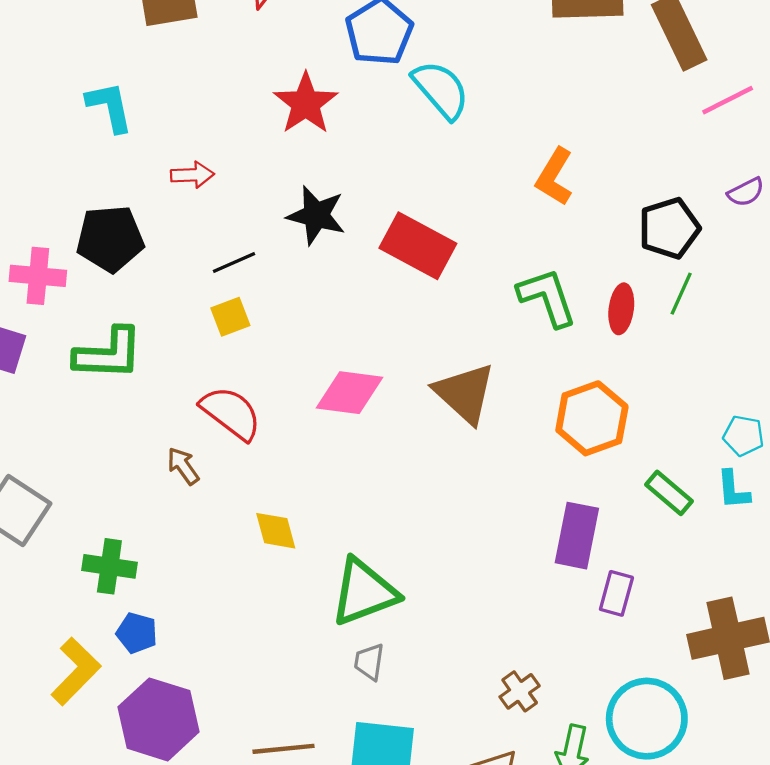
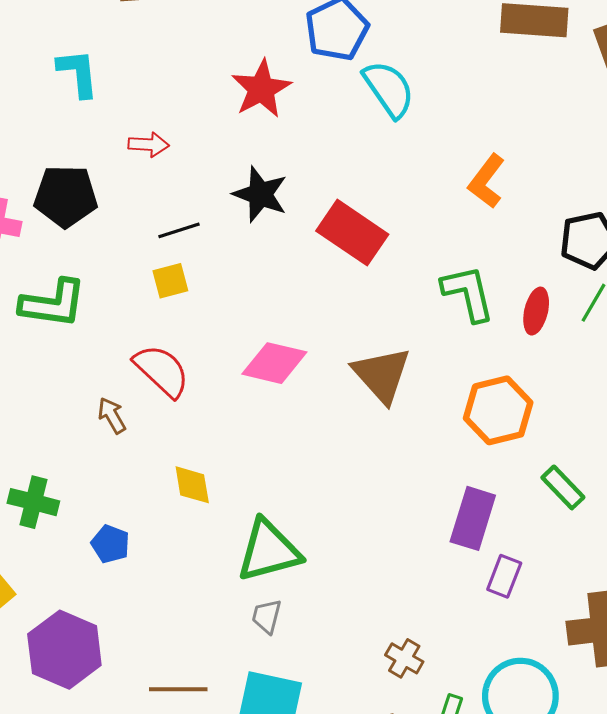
blue pentagon: (137, 633) -> (110, 544), moved
brown cross: (520, 691) -> (404, 658), turned -30

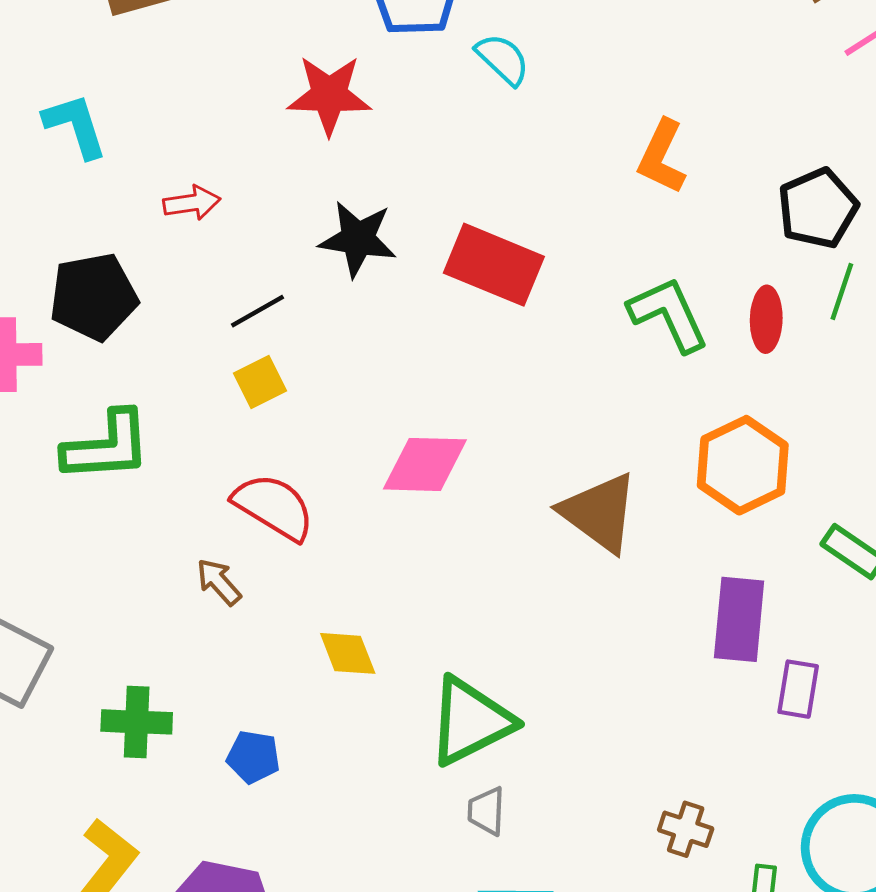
red star: (261, 89) -> (329, 95), turned -30
cyan semicircle: (389, 89) -> (503, 59), size x0.7
brown triangle: (382, 375) -> (599, 513), moved

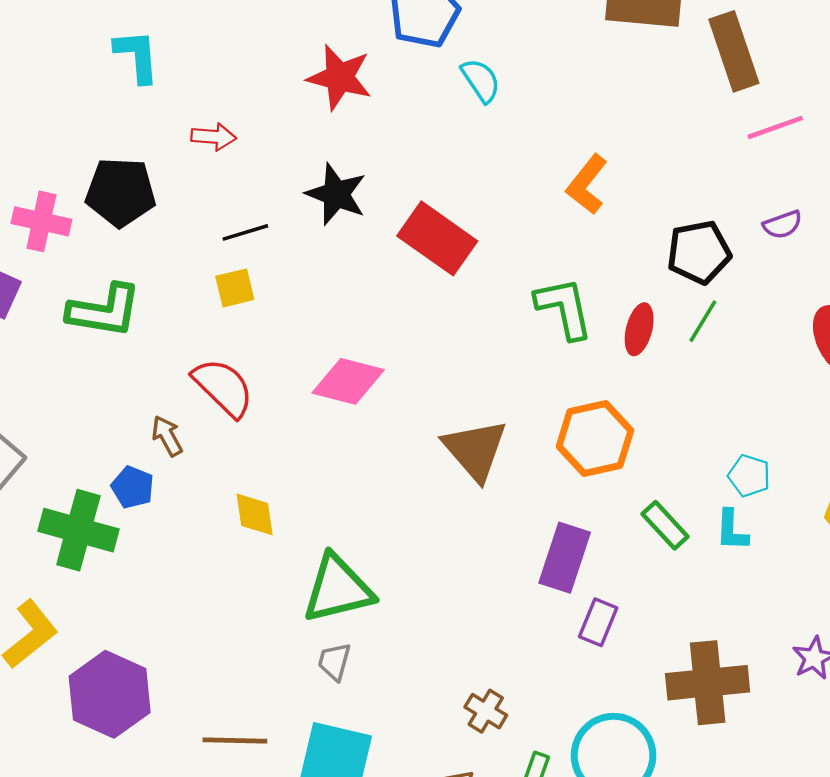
green cross: (137, 722) -> (78, 530), size x1.4
blue pentagon: (253, 757) -> (133, 487), moved

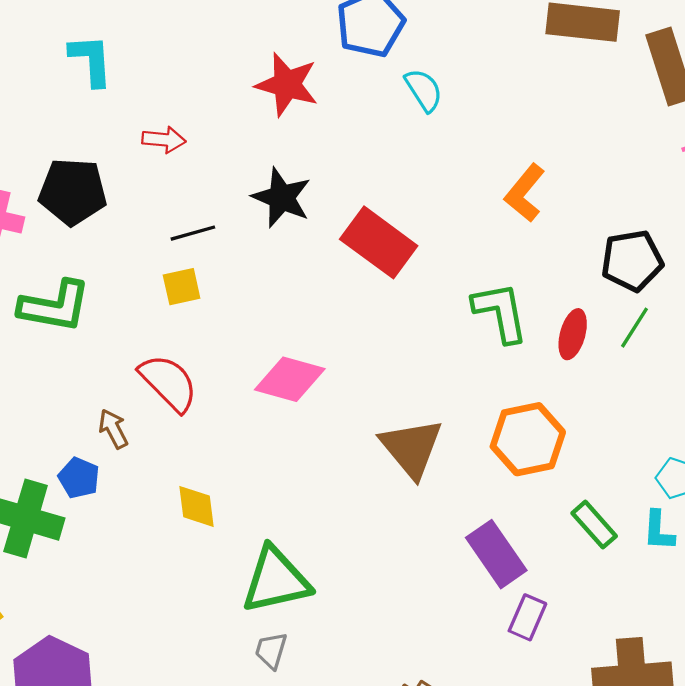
purple rectangle: (565, 558) -> (496, 554), turned -54

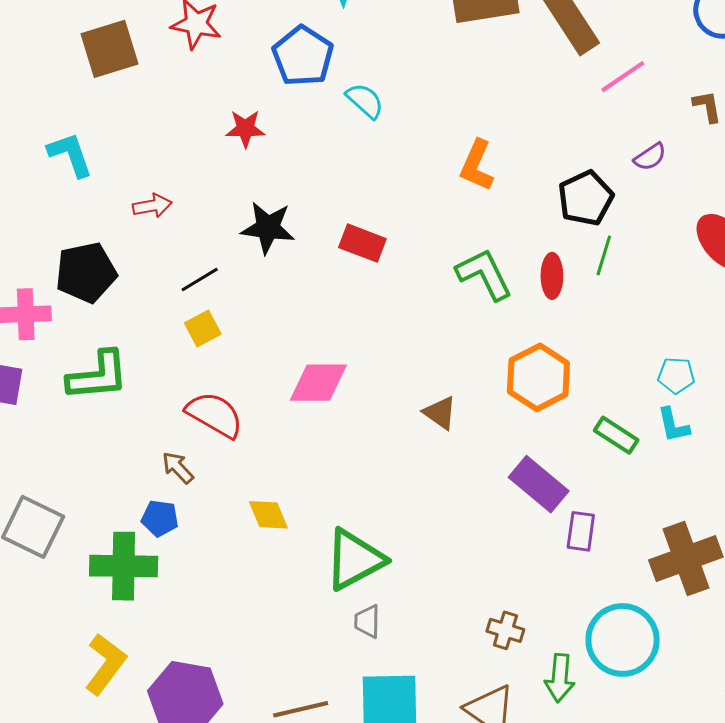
red star: (287, 85) -> (245, 129), size x0.7
red rectangle: (379, 242) -> (362, 243), size x0.7
brown triangle: (411, 448) -> (440, 413), size x0.6

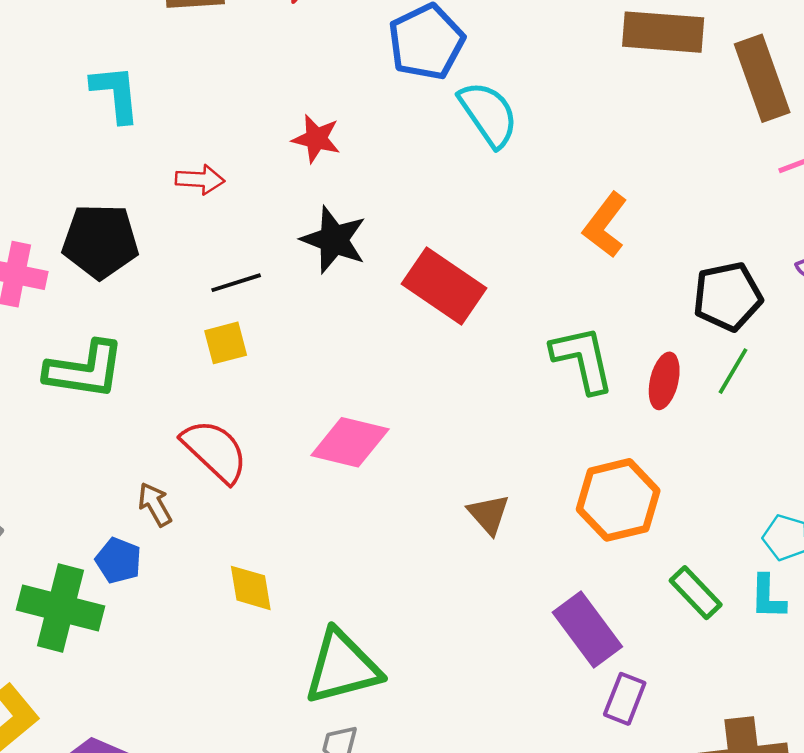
cyan semicircle: (365, 101) -> (488, 114), size x1.4
red star: (245, 129) -> (316, 139), moved
red rectangle: (362, 243) -> (444, 286), size x1.4

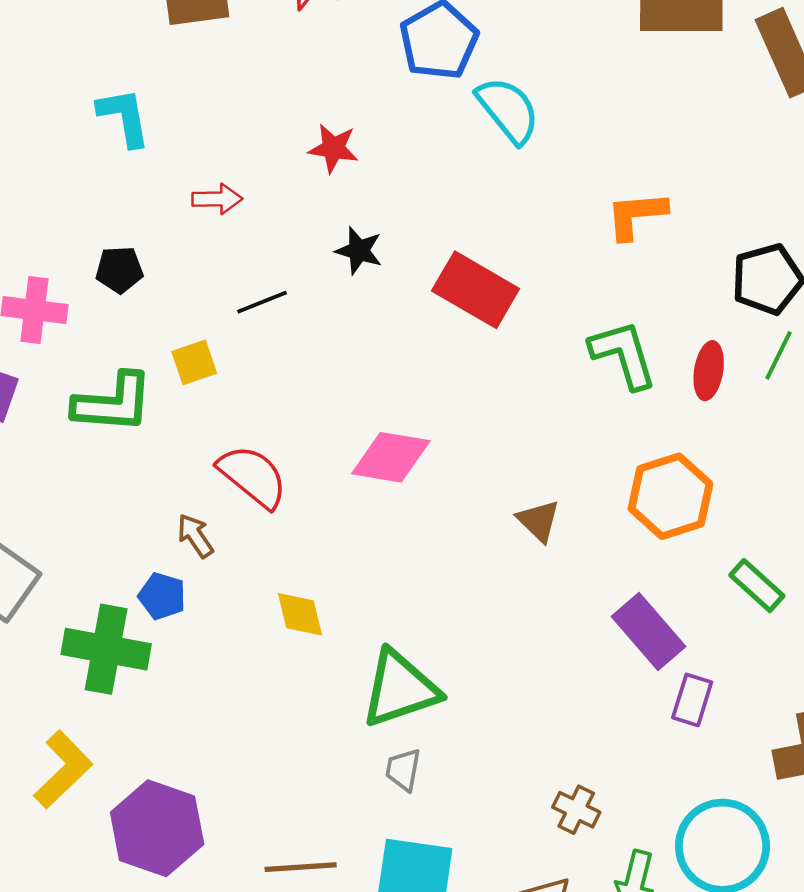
orange L-shape: (605, 225) -> (636, 215), turned 52
black star: (334, 240) -> (359, 251), size x0.7
black pentagon: (100, 241) -> (119, 270), size x0.6
yellow square: (226, 343) -> (194, 362), moved

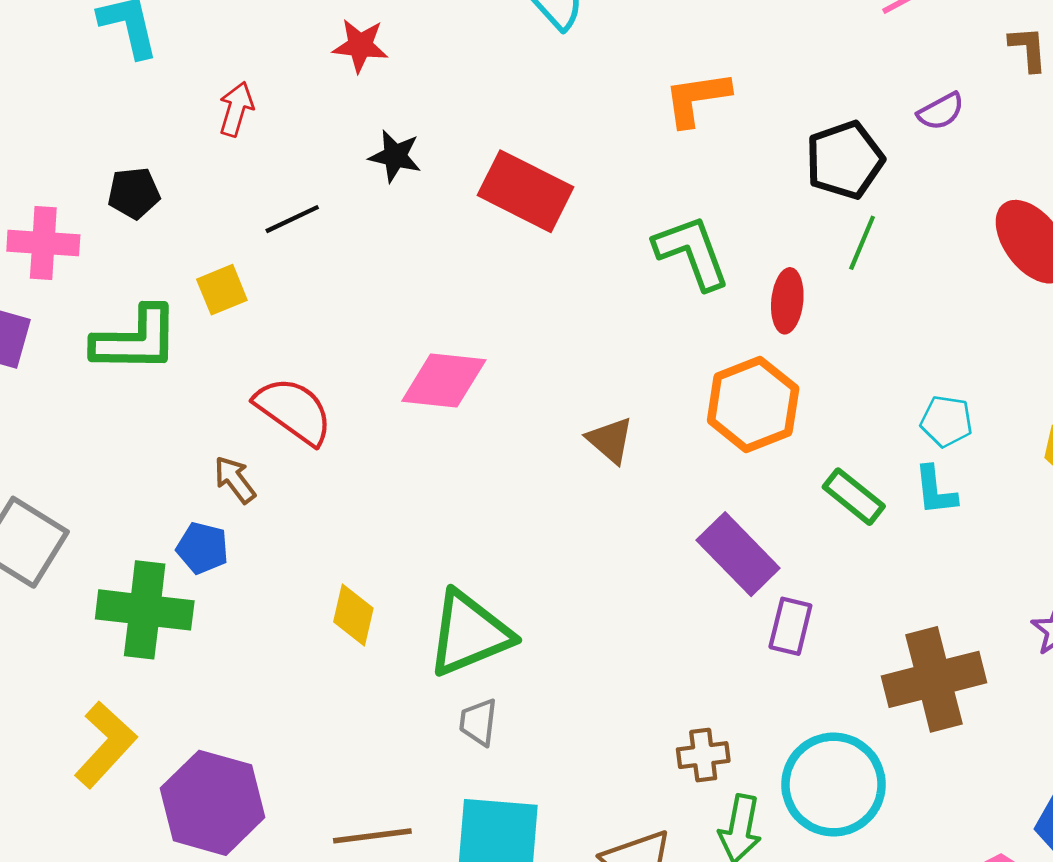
red arrow: (217, 199) -> (236, 109), turned -69
red ellipse: (709, 371) -> (787, 301), moved
yellow diamond: (300, 614) -> (353, 615), moved, turned 30
brown cross: (576, 810) -> (703, 755), moved, turned -30

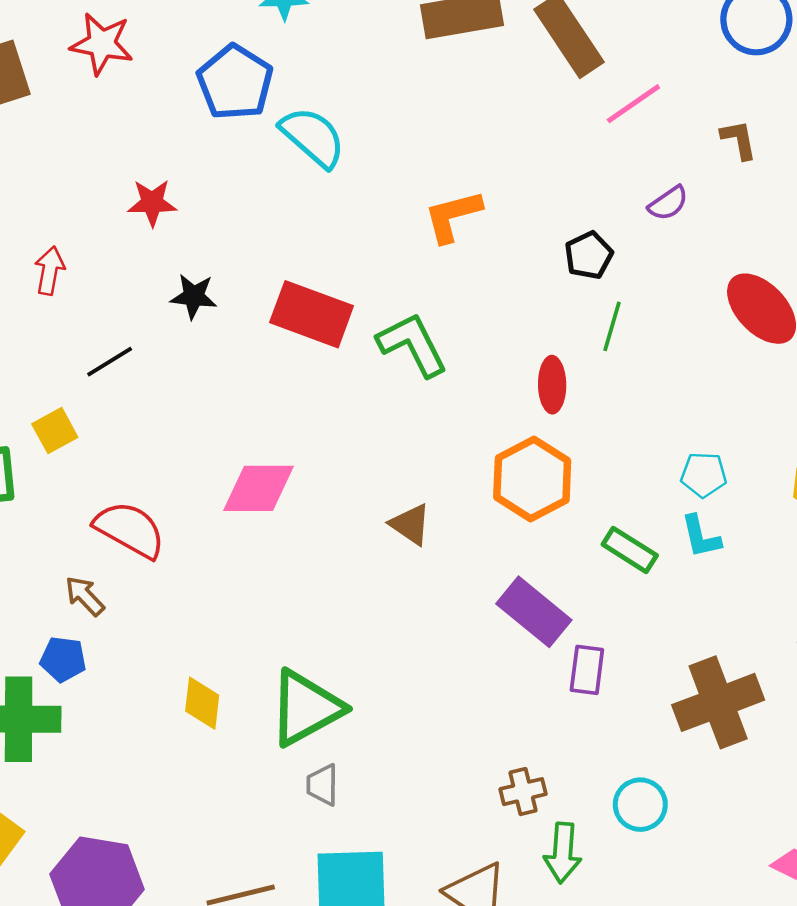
black pentagon: (845, 160) -> (589, 255), size x0.7
green L-shape: (692, 252) -> (412, 345), moved
cyan circle: (834, 785) -> (640, 805), size x0.6

